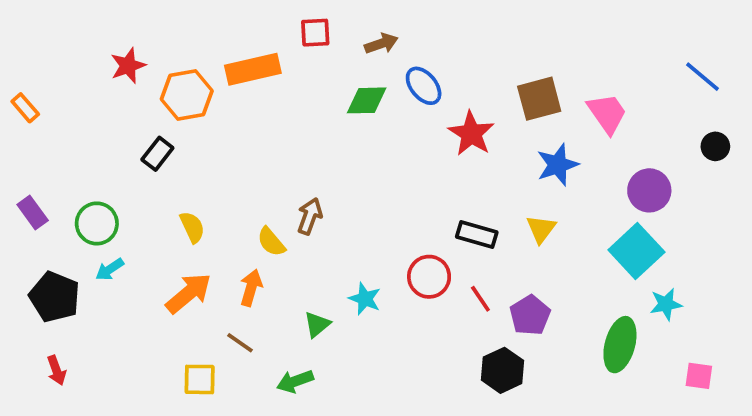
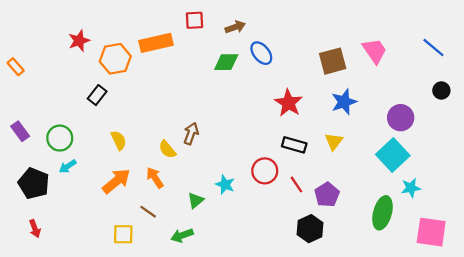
pink trapezoid: (607, 113) -> (375, 51), moved
red star: (471, 134) -> (289, 103), moved
orange arrow: (251, 288) -> (155, 178), turned -50
pink square: (699, 376) -> (431, 232), size x1.8

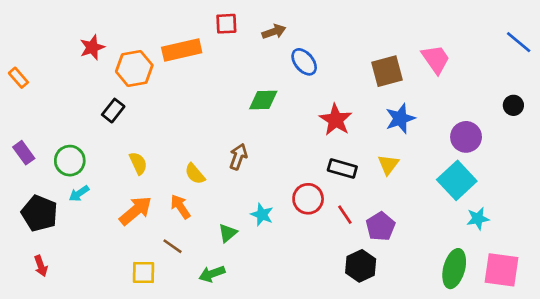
blue line: (433, 47) -> (519, 42), moved
green diamond: (226, 62) -> (263, 100), moved
brown arrow: (191, 134) -> (238, 157), moved
green ellipse: (382, 213) -> (454, 269), moved

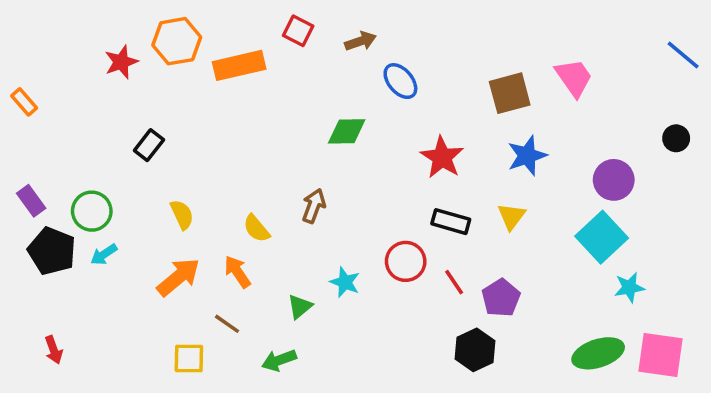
red square: (226, 24) -> (298, 31), turned 30
orange hexagon: (134, 68) -> (177, 41), moved
black pentagon: (39, 213) -> (52, 251), moved
green ellipse: (454, 269) -> (598, 353), turned 57

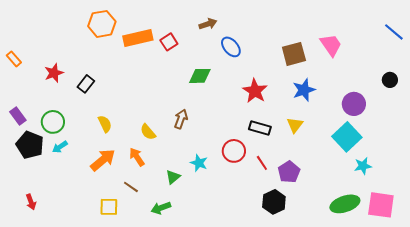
red square: (298, 31) -> (169, 42), moved, turned 30
red star: (121, 62) -> (54, 73), moved

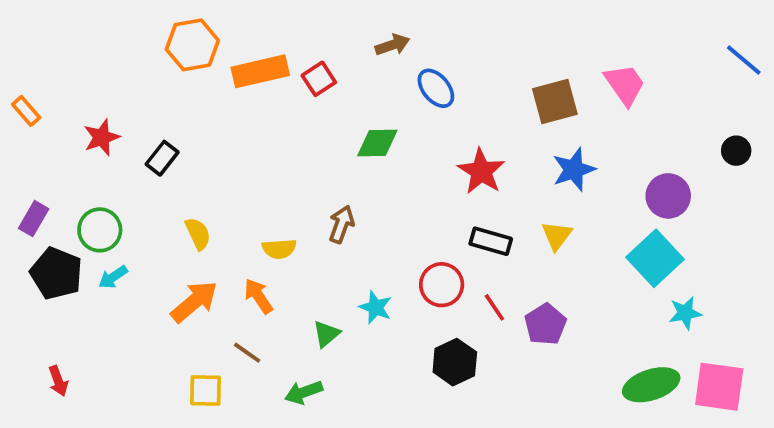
purple rectangle: (18, 116) -> (34, 219), turned 66
yellow semicircle: (148, 132) -> (279, 249), turned -54
black hexagon: (274, 202) -> (455, 362), moved

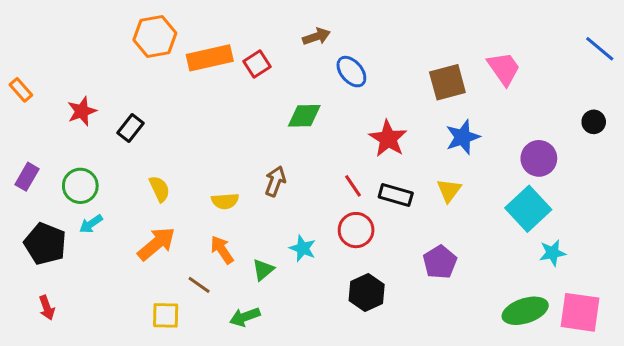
black pentagon: (56, 273) -> (45, 244), moved
orange arrow: (258, 296) -> (222, 250), moved
red line: (494, 307) -> (353, 186), moved

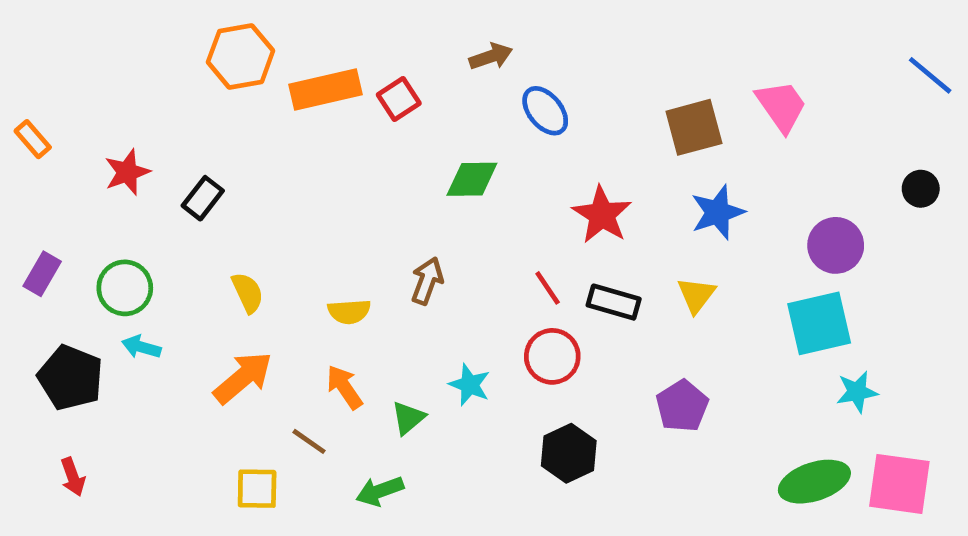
cyan square: (528, 209) -> (819, 323), turned 30
cyan arrow: (91, 224) -> (141, 347), turned 50

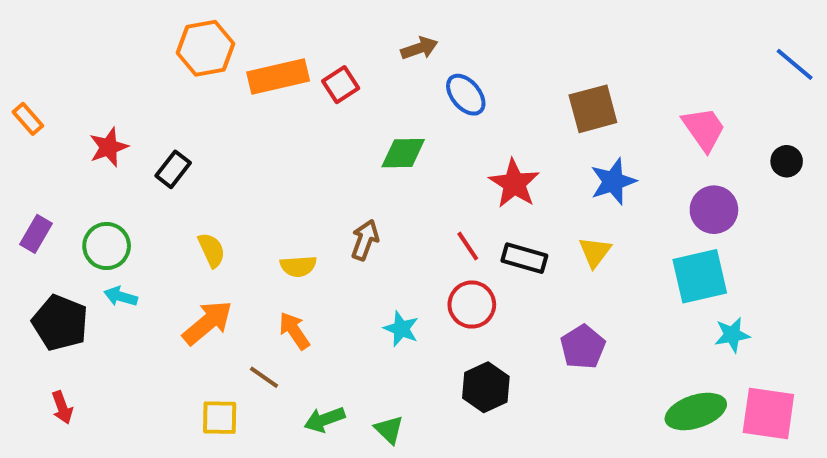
pink trapezoid: (781, 106) -> (704, 129), moved
green triangle: (408, 418) -> (389, 430), moved, turned -36

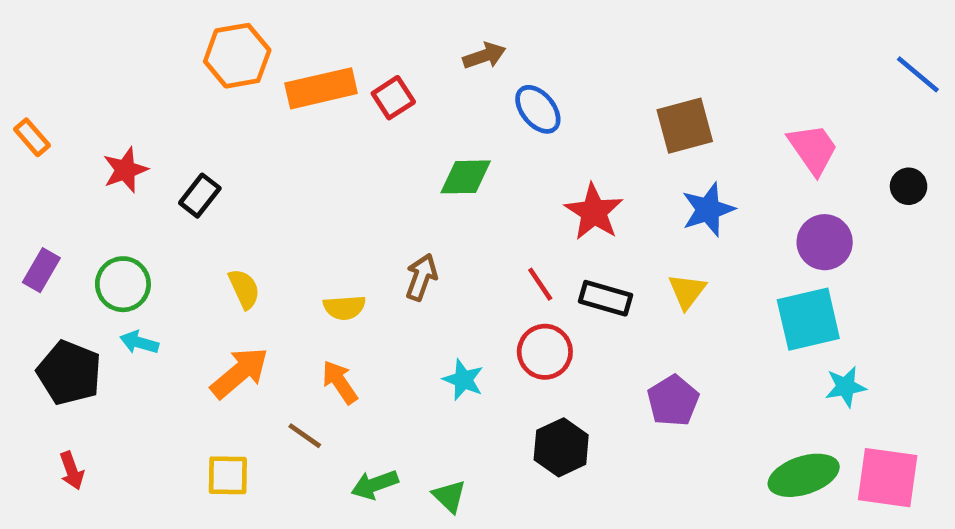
yellow square: (220, 418) -> (228, 475), moved

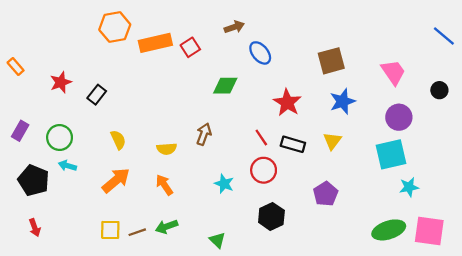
brown line: (305, 436) -> (137, 232), moved, turned -54
green arrow: (375, 485) -> (167, 227), moved

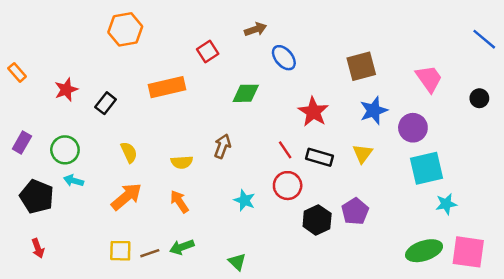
orange rectangle: (155, 43) -> (167, 87), moved
purple circle: (399, 117) -> (413, 128), moved
black hexagon: (271, 216) -> (317, 220), moved

